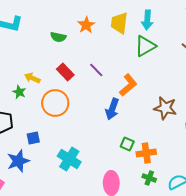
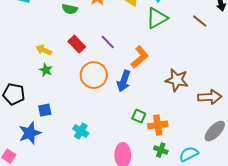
green star: (19, 92) -> (46, 70), moved
orange circle: (55, 103) -> (94, 75), moved
cyan cross: (69, 159) -> (81, 131), size x0.7

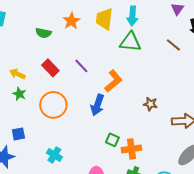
green triangle: (157, 18) -> (130, 42), turned 35
orange circle: (94, 75) -> (53, 105), moved
brown star: (177, 80) -> (150, 104), size x0.6

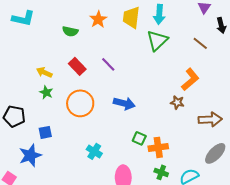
green triangle: (130, 42) -> (157, 40), turned -50
orange L-shape: (113, 81) -> (190, 79), moved
blue arrow: (97, 105) -> (124, 103), turned -95
cyan cross: (54, 155) -> (94, 151), moved

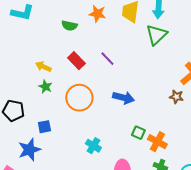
orange star: (98, 19) -> (97, 14), turned -30
orange cross: (158, 147) -> (157, 142), turned 36

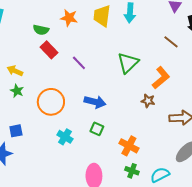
green triangle: (156, 35) -> (128, 63), moved
red rectangle: (76, 61) -> (49, 50), moved
green square: (138, 133) -> (97, 129), moved
cyan cross: (93, 146) -> (65, 137), moved

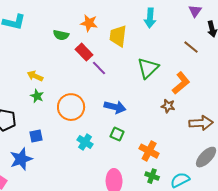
yellow trapezoid: (102, 16) -> (118, 36), moved
red rectangle: (49, 50) -> (84, 52), moved

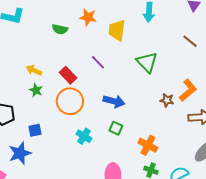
red rectangle: (84, 52) -> (68, 75), moved
green triangle: (148, 68) -> (147, 62), turned -30
orange L-shape: (181, 83) -> (188, 90), moved

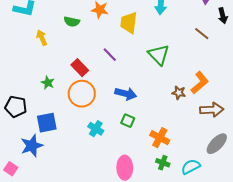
yellow arrow: (34, 70) -> (42, 38), moved, turned 42
blue square: (35, 130) -> (47, 123), size x1.5

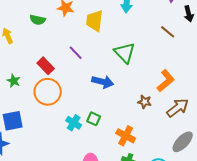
brown star: (179, 93) -> (145, 102), moved
blue arrow: (126, 94) -> (103, 82), moved
brown arrow: (212, 110) -> (178, 108), turned -35
cyan cross: (96, 129) -> (74, 123), moved

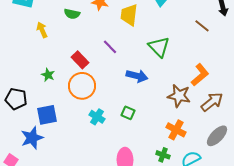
brown star: (145, 102) -> (179, 96), size x1.6
cyan cross: (74, 123) -> (97, 117), moved
orange cross: (126, 136) -> (176, 130), moved

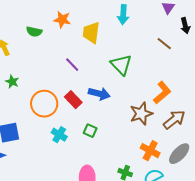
red rectangle: (80, 60) -> (73, 100), moved
green star: (48, 75) -> (12, 82), moved
brown star: (179, 96) -> (141, 114), turned -30
orange cross: (176, 130) -> (150, 151), moved

